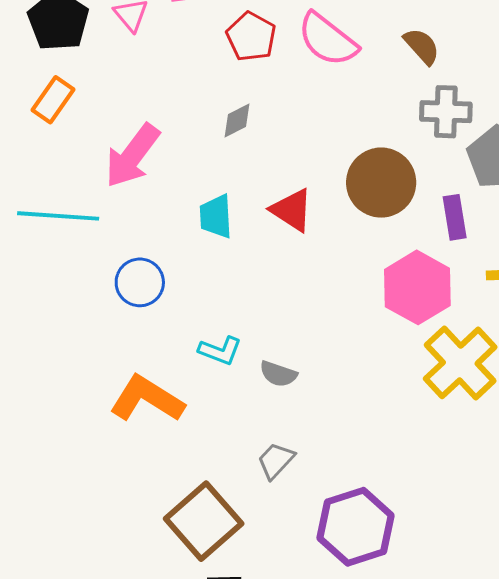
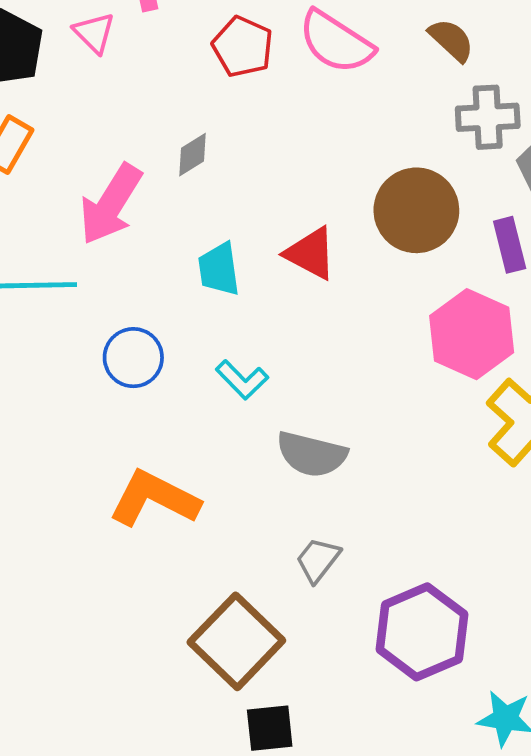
gray diamond: (237, 120) -> (192, 155), moved
cyan L-shape: (220, 351) -> (242, 380), moved, turned 30
gray semicircle: (278, 374) -> (312, 454), size x1.5

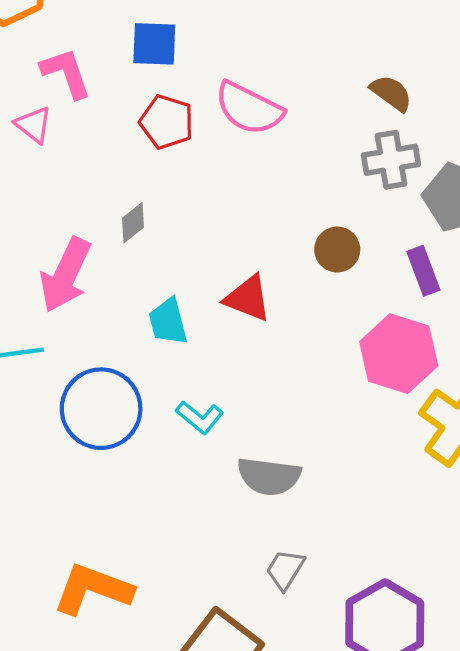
brown semicircle: (451, 40) -> (391, 93), moved
brown circle: (416, 210) -> (337, 250), size x0.6
blue circle: (133, 358) -> (101, 409), size x1.5
orange L-shape: (154, 499) -> (93, 589), moved

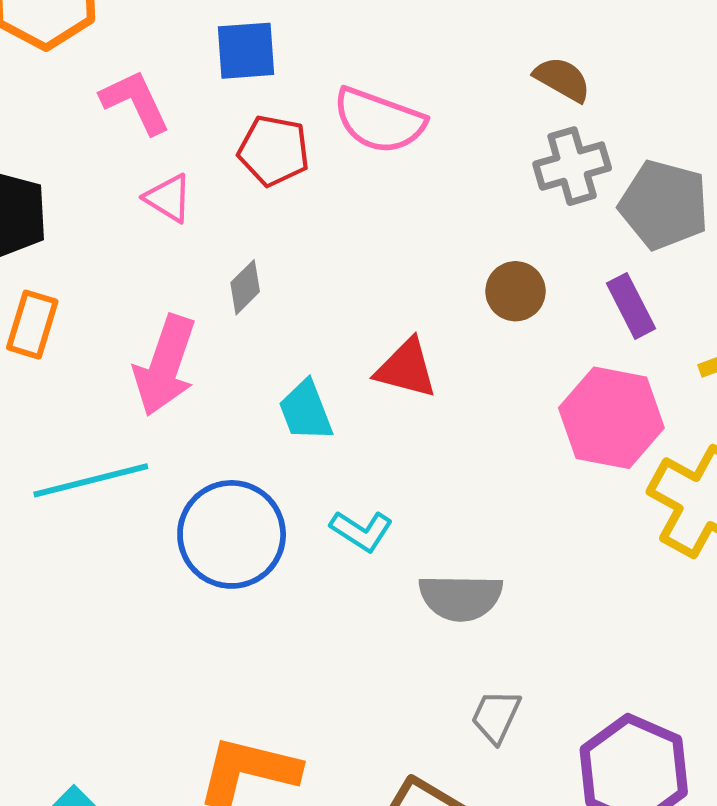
pink triangle: (34, 125) -> (168, 198), moved

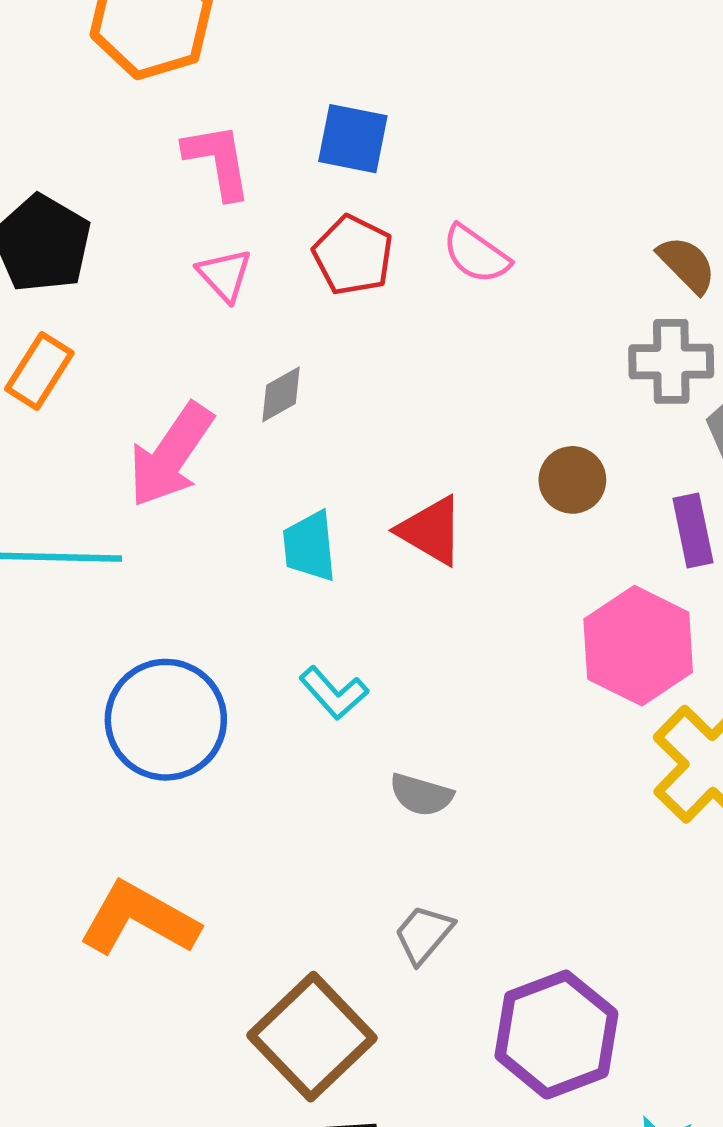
pink semicircle: (379, 120) -> (476, 254), size x0.7
blue circle: (232, 534) -> (166, 720), moved
gray semicircle: (461, 597) -> (421, 795), size x0.7

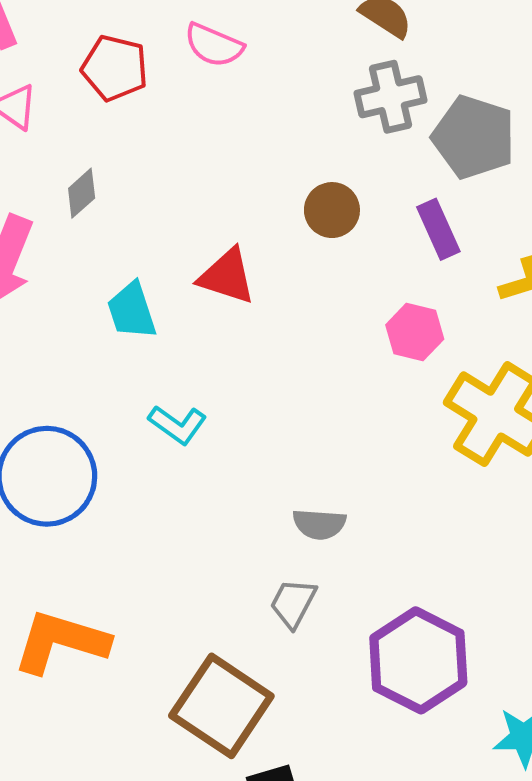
pink hexagon: (638, 646) -> (415, 332), size x0.6
gray semicircle: (421, 795) -> (319, 524), moved

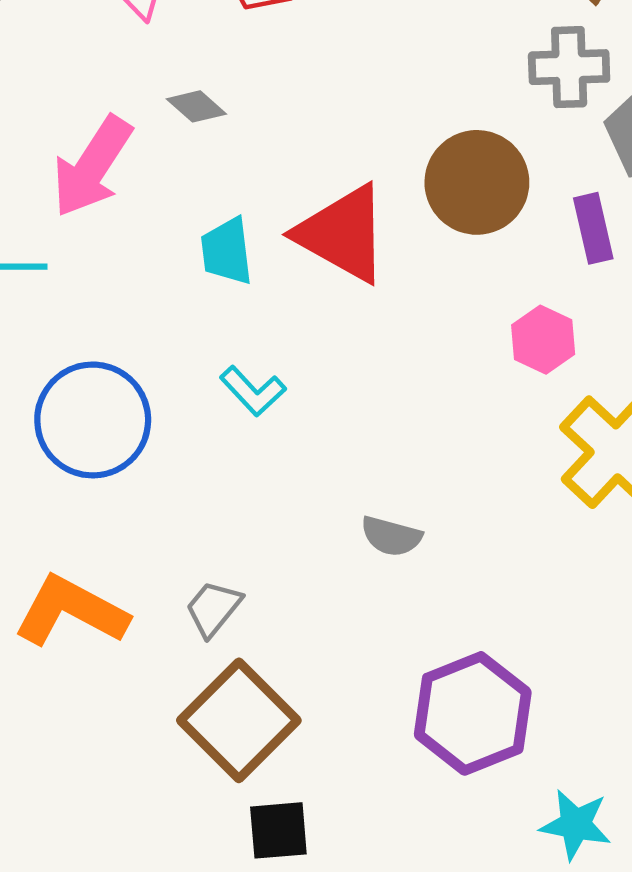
gray diamond: (82, 193) -> (196, 106), turned 72
brown circle: (332, 210) -> (477, 182), size x1.6
red triangle: (227, 276) -> (343, 234), size x1.5
gray trapezoid: (293, 603) -> (213, 608), moved

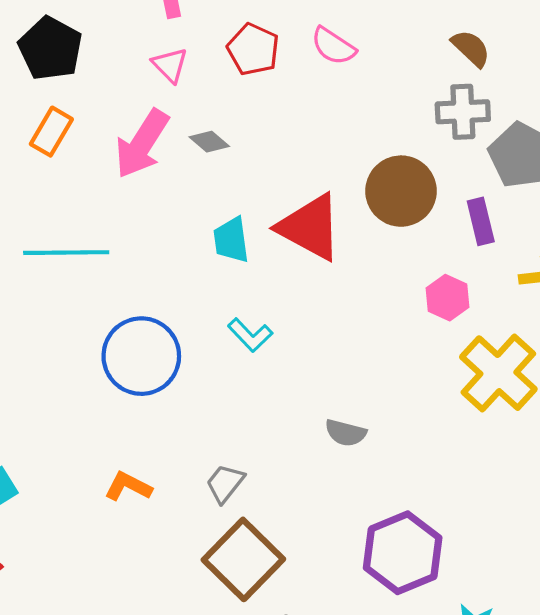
pink arrow: (92, 167) -> (142, 144), moved
orange L-shape: (71, 611) -> (128, 486), size x0.6

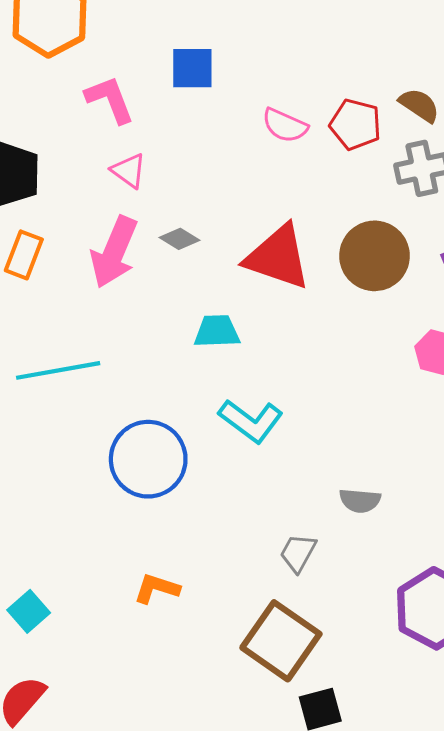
red pentagon: (253, 49) -> (355, 124), moved
red triangle: (310, 227) -> (278, 257), moved
cyan trapezoid: (231, 240) -> (217, 331), turned 105
cyan L-shape: (250, 335) -> (251, 421), size x1.4
gray trapezoid: (225, 483) -> (298, 553), moved

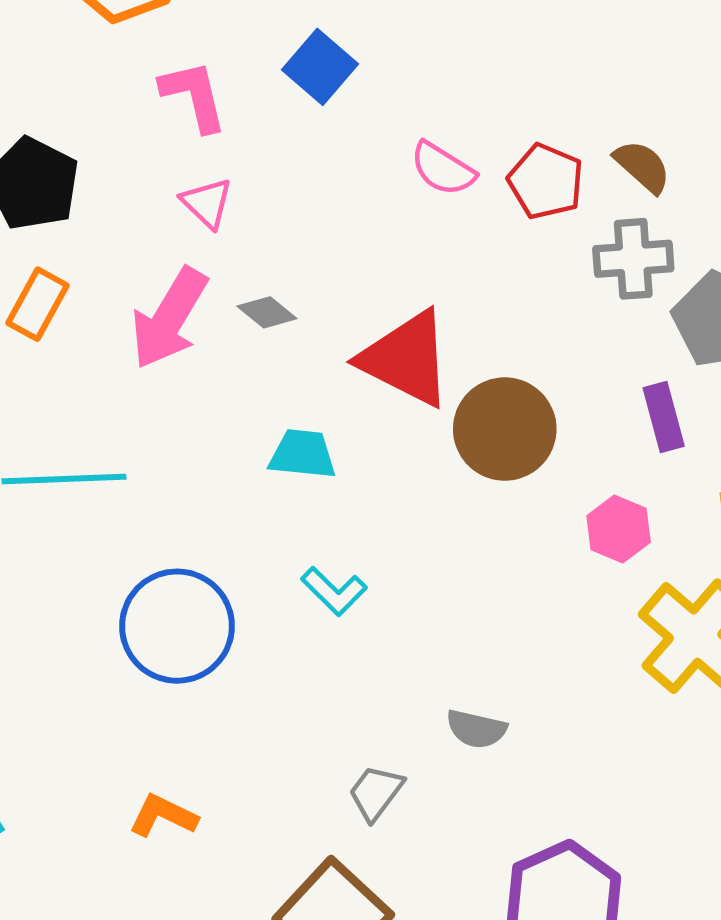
blue square: (192, 68) -> (320, 67), turned 33
brown circle: (375, 256) -> (505, 429), moved
cyan L-shape: (251, 421) -> (334, 591), size x0.7

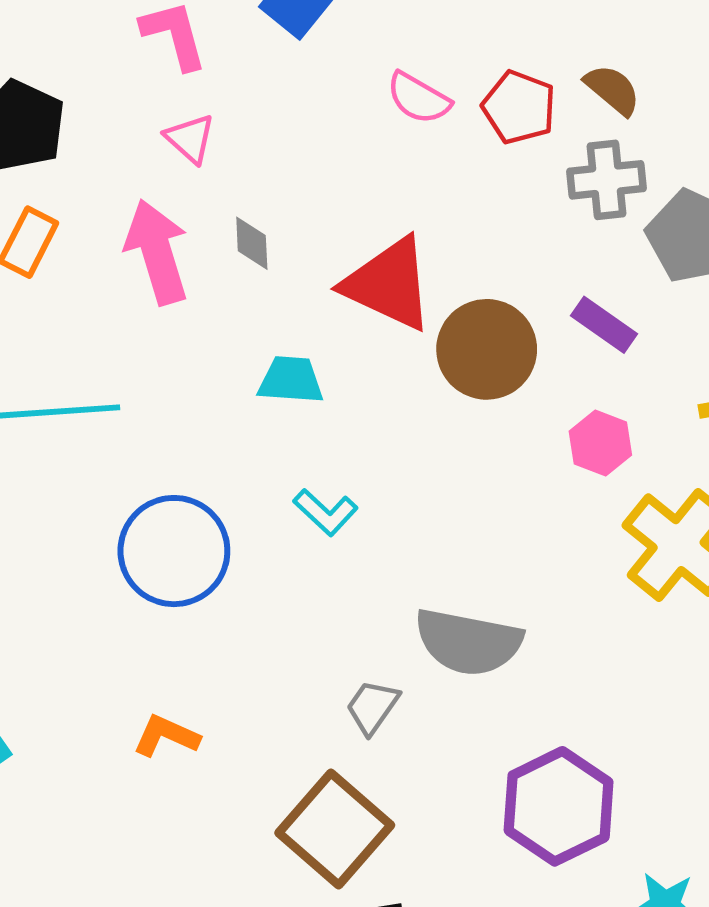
gray diamond: (267, 312) -> (252, 243), turned 50
pink arrow: (169, 318) -> (157, 252), turned 134
purple rectangle: (664, 417) -> (604, 325), moved, turned -38
gray semicircle: (476, 729) -> (468, 642), size x1.8

